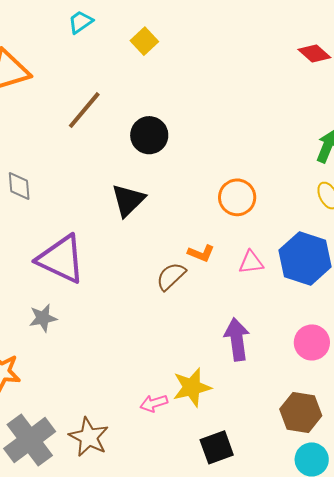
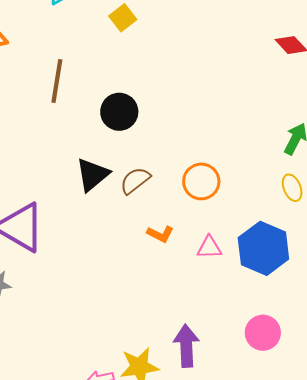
brown line: (84, 110) -> (57, 81), turned -36
brown semicircle: (171, 276) -> (135, 180), moved
purple arrow: (237, 339) -> (186, 346), moved

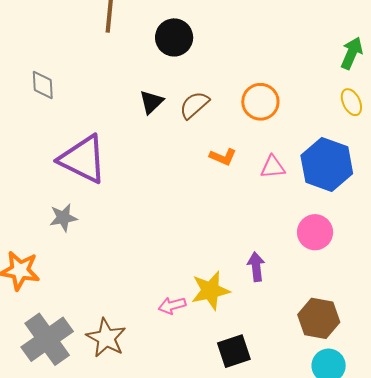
black triangle: (92, 175) -> (151, 102), size x0.7
pink circle: (263, 333) -> (315, 232), moved
purple arrow: (186, 346) -> (256, 267), size x0.7

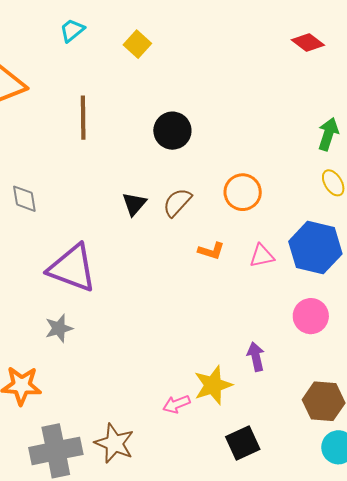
black circle: (174, 37) -> (172, 131), moved
gray cross: (47, 339) -> (56, 451), turned 30

